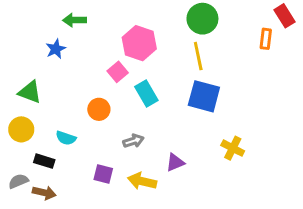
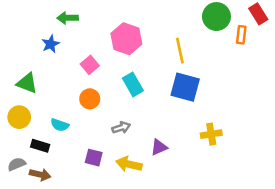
green circle: (202, 19) -> (216, 17), moved
pink square: (118, 72) -> (90, 65), moved
yellow cross: (233, 148) -> (211, 134), turned -36

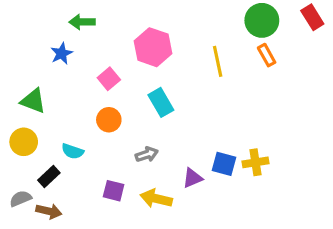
orange rectangle: (241, 35) -> (267, 55), moved, turned -36
blue square: (185, 87) -> (224, 164), moved, size x0.7
black rectangle: (40, 146) -> (49, 177), turned -60

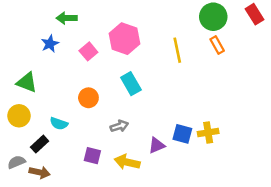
pink square: (109, 79) -> (88, 51), moved

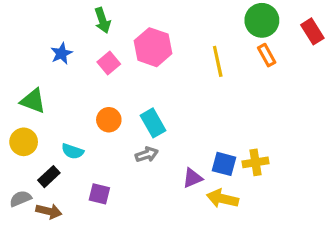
red rectangle: (254, 14) -> (312, 31), moved
green arrow: (67, 18) -> (103, 20), moved, turned -108
cyan rectangle: (131, 84) -> (153, 123), moved
purple square: (92, 156) -> (99, 194), moved
yellow arrow: (127, 162) -> (222, 199), moved

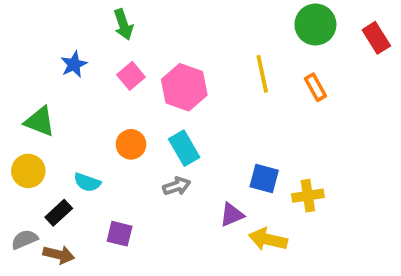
pink hexagon: (153, 47) -> (184, 87), moved
orange rectangle: (267, 55) -> (315, 87), moved
blue square: (224, 164) -> (264, 179), moved

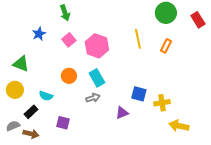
orange rectangle: (315, 87) -> (166, 46), turned 56
yellow arrow: (268, 239) -> (179, 126), moved

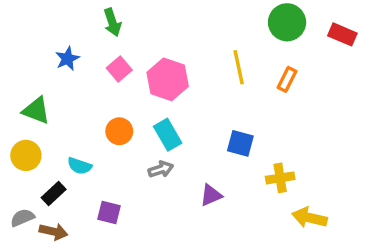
red rectangle: (198, 20) -> (342, 34), turned -35
blue square: (139, 94) -> (240, 143), moved

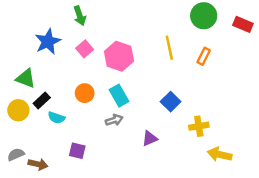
blue star: (67, 59) -> (48, 42), size x1.5
blue square: (240, 143) -> (171, 102), turned 30
black rectangle: (54, 193) -> (42, 100), moved

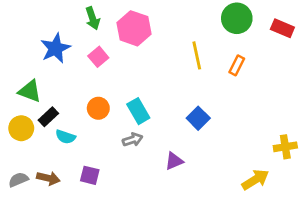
pink hexagon: (119, 56) -> (134, 28), moved
yellow cross: (199, 126) -> (285, 147), moved
yellow arrow: (220, 154) -> (255, 180), turned 135
brown arrow: (38, 164) -> (48, 178), moved

